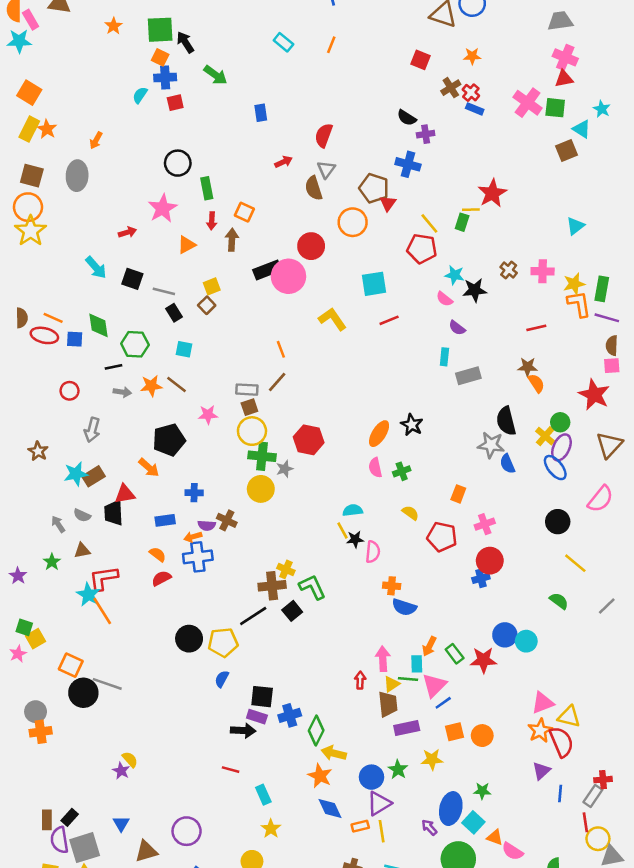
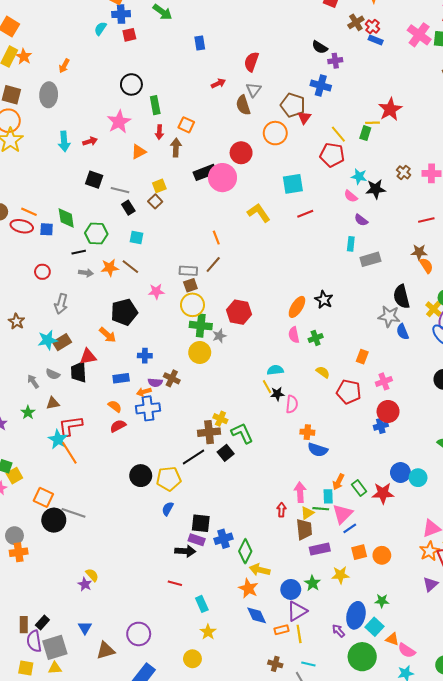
cyan arrow: (96, 267) -> (64, 141), moved, turned 36

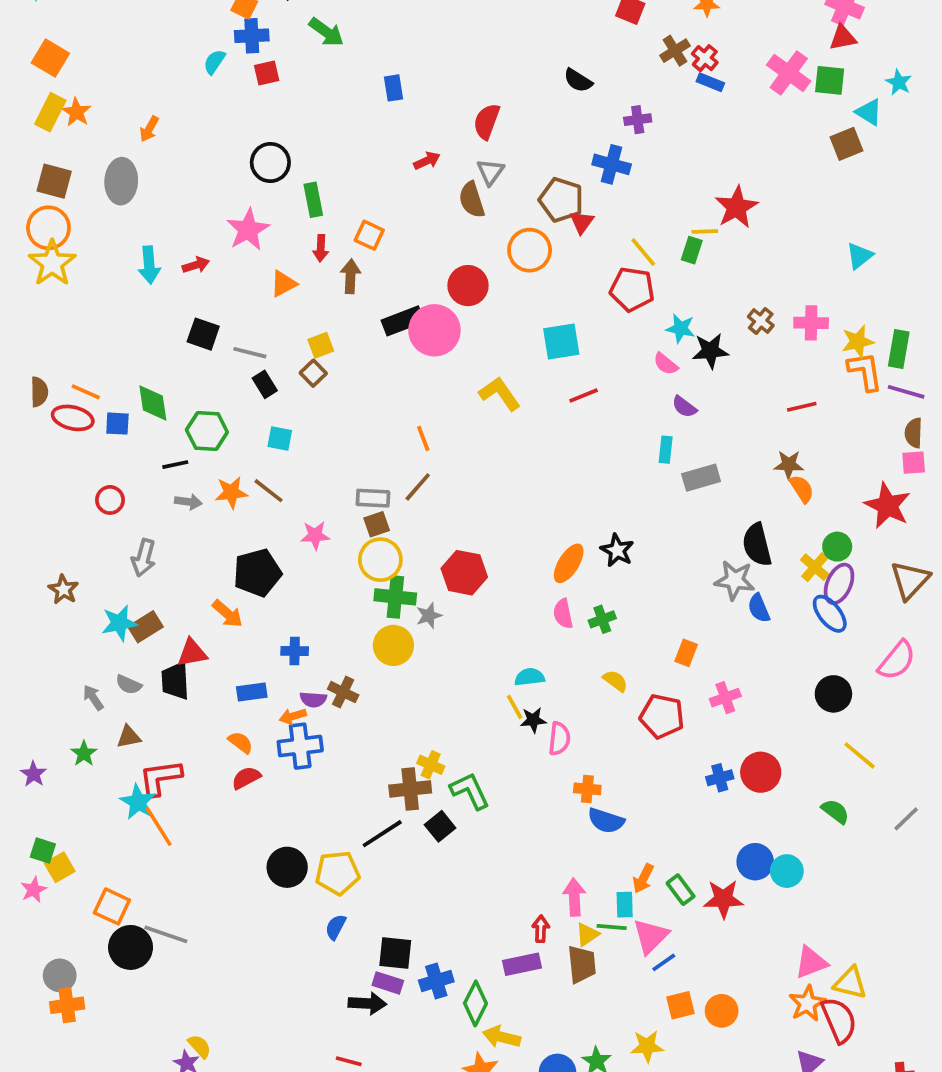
black semicircle: (320, 47) -> (578, 80), moved
red circle: (388, 411) -> (761, 772), moved
purple rectangle: (320, 549) -> (522, 964), moved

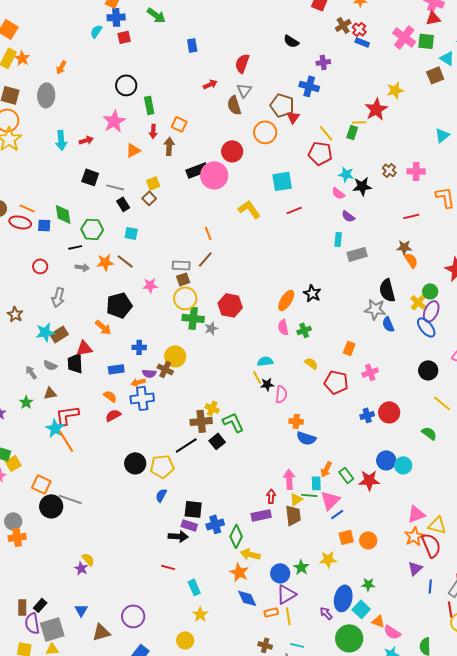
yellow star: (858, 341) -> (395, 90), moved
yellow circle: (393, 645) -> (175, 356), moved

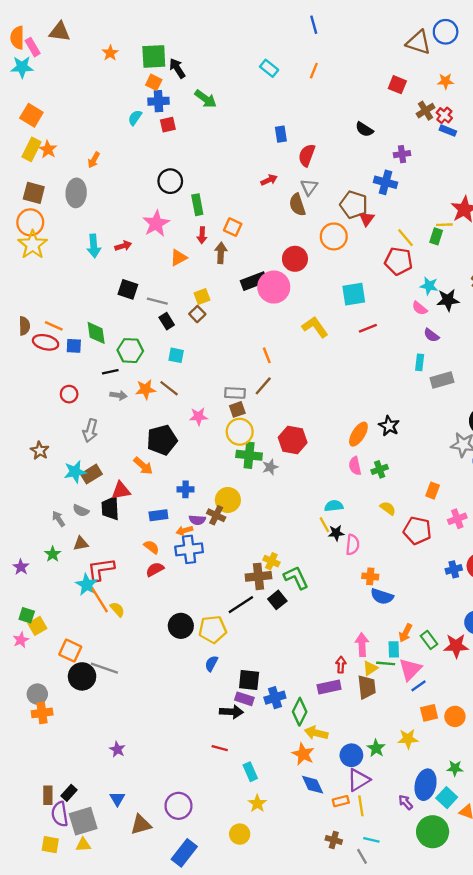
blue rectangle: (192, 45) -> (281, 134), moved
yellow semicircle: (88, 559) -> (117, 609), moved

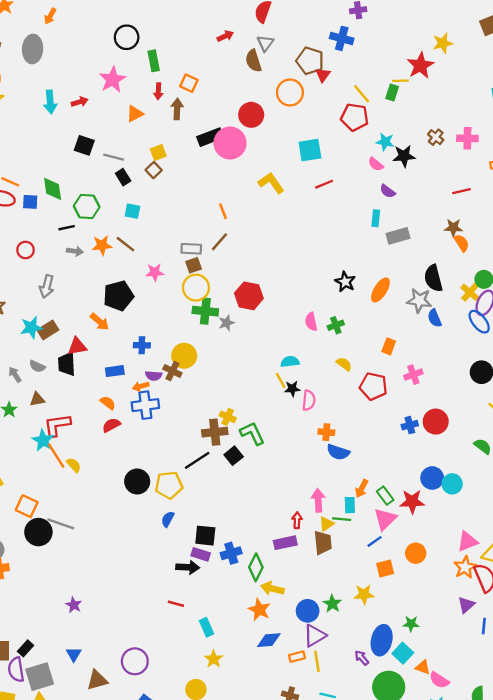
orange ellipse: (358, 434) -> (380, 290), moved
pink triangle: (410, 669) -> (385, 519), moved
orange circle: (455, 716) -> (416, 553), moved
blue diamond: (313, 785) -> (269, 640), turned -70

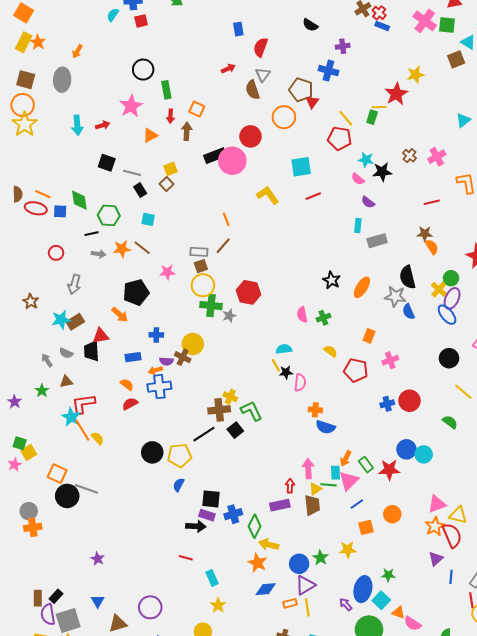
pink cross: (467, 138) -> (437, 157), turned -30
pink triangle: (385, 519) -> (349, 481), moved

